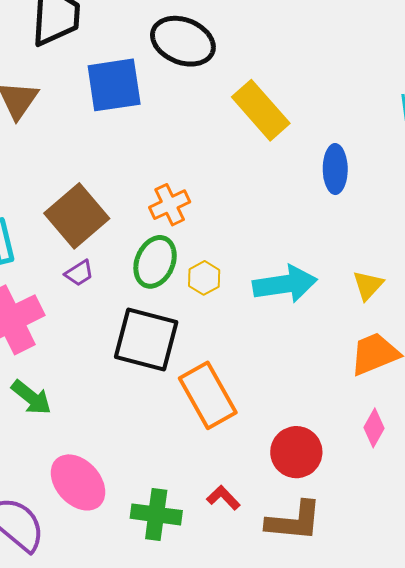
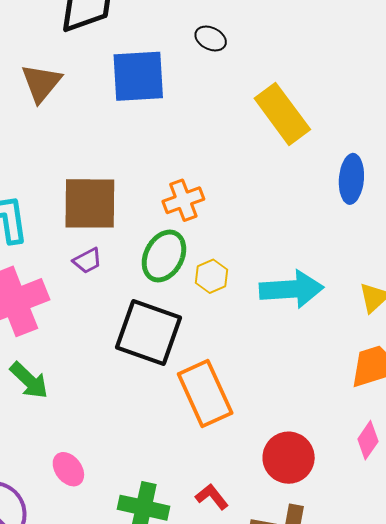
black ellipse: (183, 41) -> (211, 38), size x0.5
brown square: (77, 216) -> (90, 203), turned 36
pink ellipse: (78, 482) -> (68, 469), size x0.6

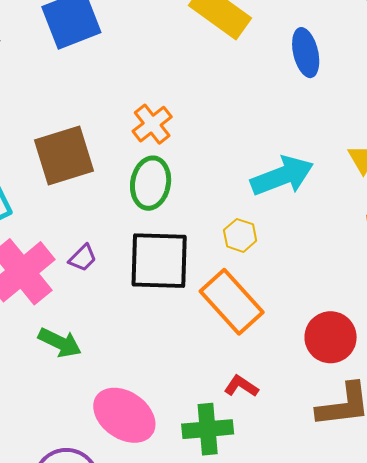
purple trapezoid: (87, 261) -> (83, 258), moved
yellow hexagon: (211, 276) -> (240, 235), moved
pink ellipse: (68, 469) -> (124, 415), size x1.8
red L-shape: (212, 497) -> (241, 386), moved

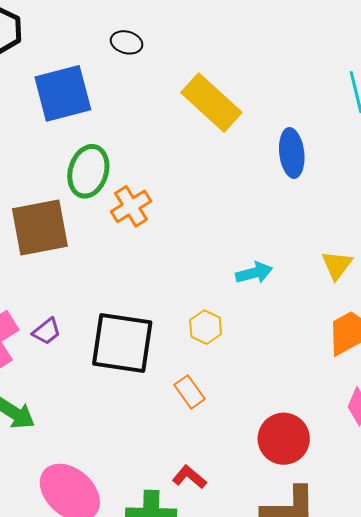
cyan arrow: (282, 176) -> (254, 273), size x0.6
green ellipse: (151, 183) -> (88, 171), moved
orange rectangle: (232, 302) -> (189, 392), size x0.5

